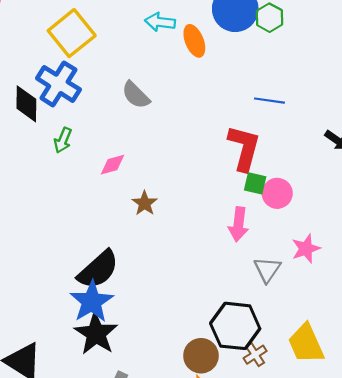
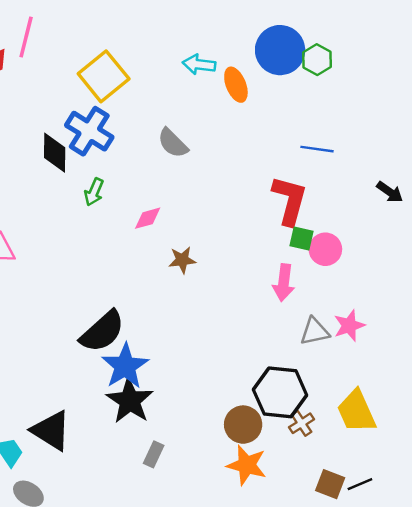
brown star: (145, 203) -> (182, 260), turned 30
pink star: (306, 249) -> (349, 326), moved
black semicircle: (98, 270) -> (102, 332), moved
gray triangle: (267, 270) -> (315, 332), turned 44

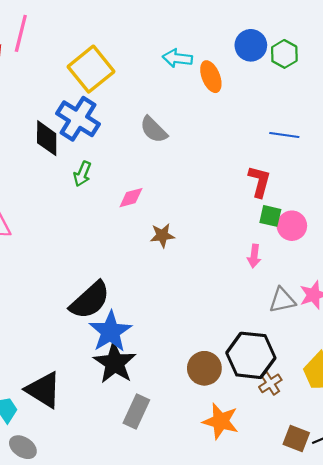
blue circle: (280, 50) -> (251, 45), size x0.7
red L-shape: (290, 200) -> (259, 181), size x0.7
pink arrow: (284, 283) -> (254, 256), size x0.7
brown circle: (243, 425) -> (204, 368), moved
gray rectangle: (154, 454) -> (136, 411), size x1.4

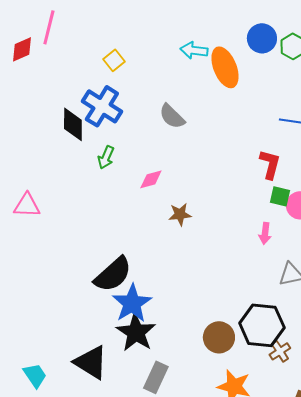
yellow square: (91, 69) -> (114, 60), size x0.5
orange ellipse: (211, 77) -> (225, 67), size x1.4
black triangle: (43, 390) -> (91, 362), moved

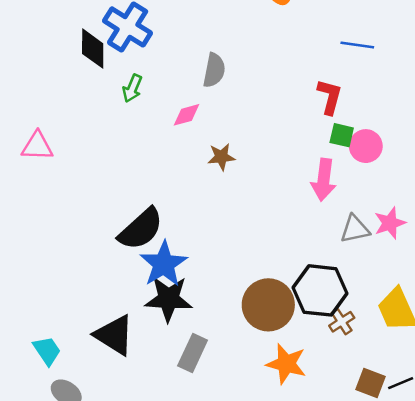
gray semicircle: (172, 116) -> (214, 70), moved, turned -124
pink arrow: (265, 233) -> (324, 180), size x1.6
black star: (136, 332) -> (168, 299), turned -30
brown circle: (219, 337) -> (268, 305), size x1.4

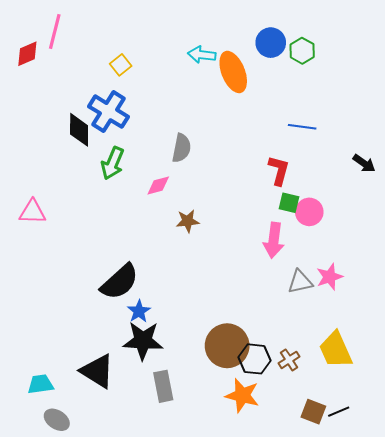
green arrow: (132, 88) -> (113, 163), size x1.4
blue star: (164, 264) -> (139, 311), size x0.6
black hexagon: (320, 290) -> (254, 359), moved, size x0.7
cyan trapezoid: (47, 351) -> (41, 384), turned -64
gray rectangle: (193, 353) -> (163, 386), turned -36

